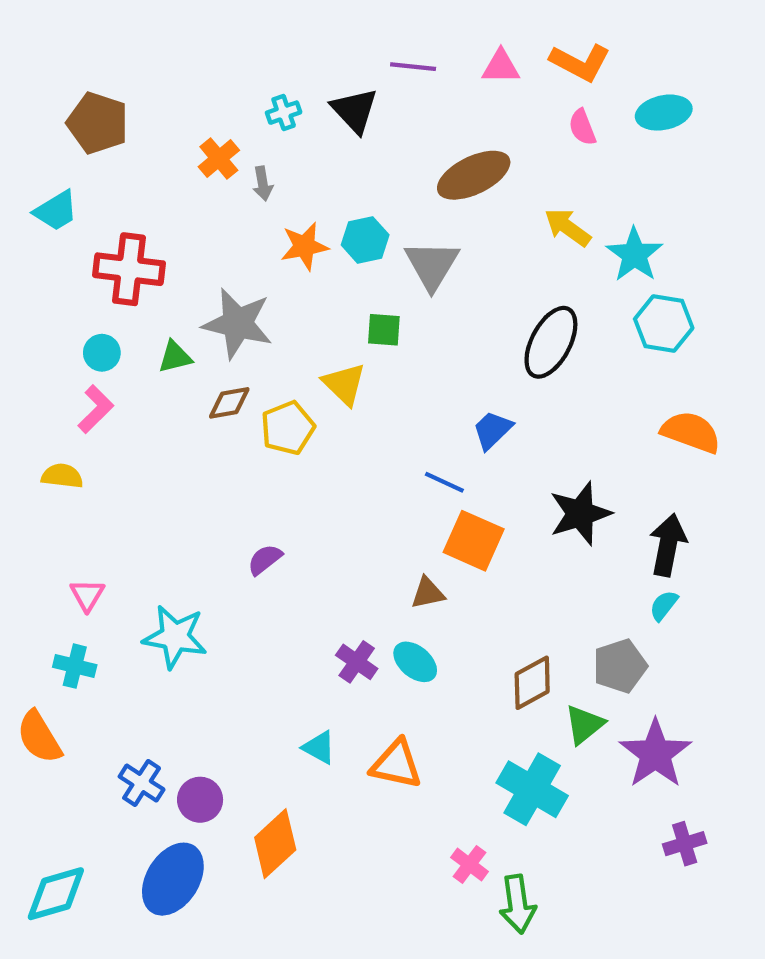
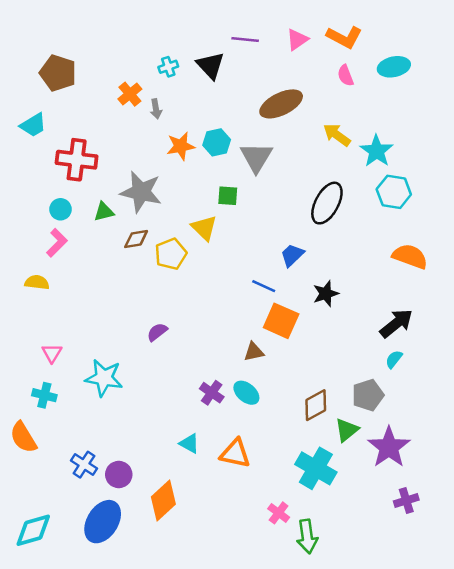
pink triangle: (501, 67) -> (297, 40), turned -35
black star: (580, 514) -> (326, 294), moved, size x0.7
black arrow: (668, 545) -> (396, 323), turned 40

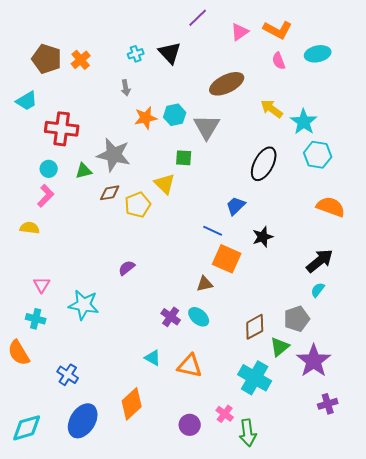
purple line: (245, 40) -> (198, 18), moved, turned -50
orange cross: (130, 94) -> (81, 60), moved
purple circle: (119, 474) -> (190, 425), moved

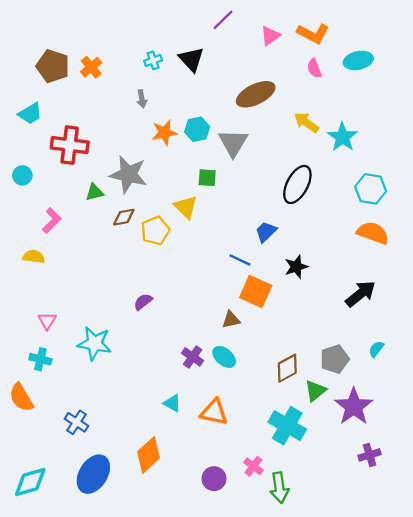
cyan hexagon: (318, 155) -> (371, 189), moved
cyan circle: (49, 169) -> (22, 175), moved
cyan semicircle: (318, 290) -> (376, 349), moved

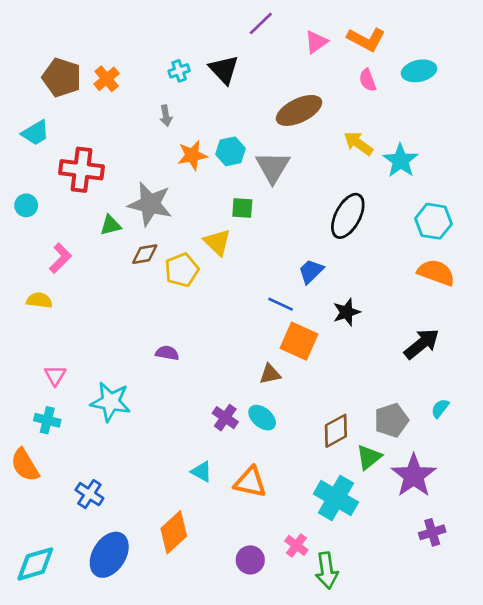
purple semicircle: (143, 302) -> (167, 353), turned 48

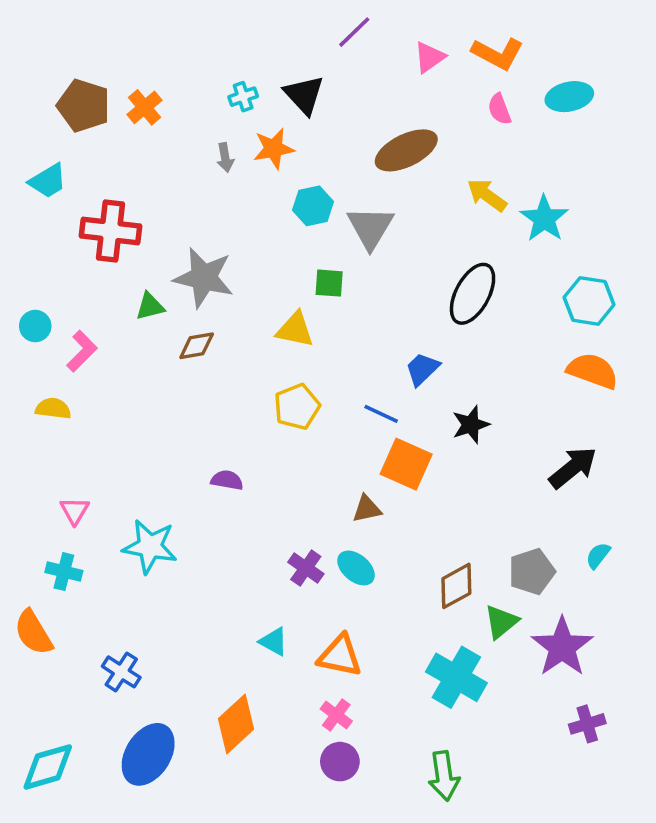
orange star: (192, 155) -> (274, 149), moved
cyan circle: (26, 205) -> (35, 326), moved
yellow triangle: (217, 242) -> (295, 330), turned -32
yellow pentagon: (182, 270) -> (297, 407), moved
pink cross: (296, 545) -> (336, 715), moved

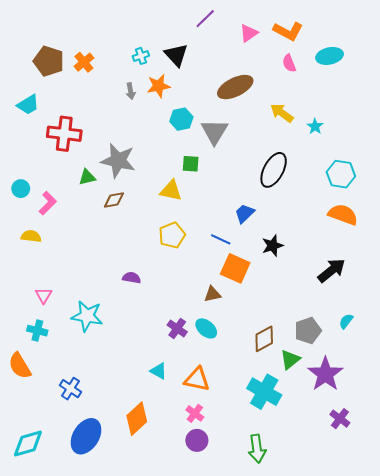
cyan star: (544, 218) -> (315, 126), size x0.6
purple cross: (587, 724) -> (340, 419), turned -36

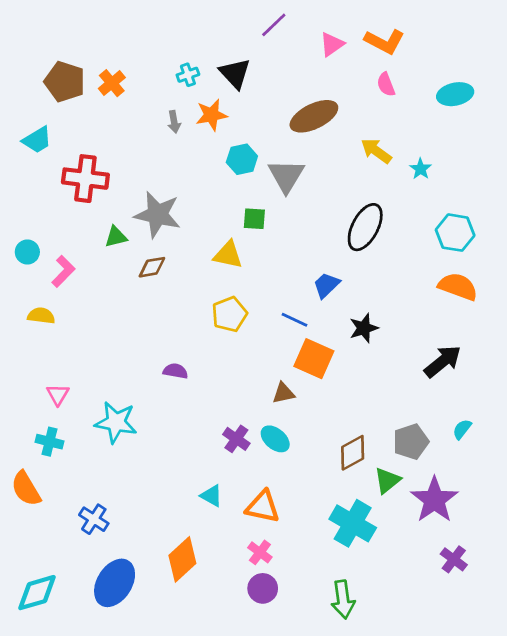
cyan ellipse: (330, 56) -> (455, 94), moved

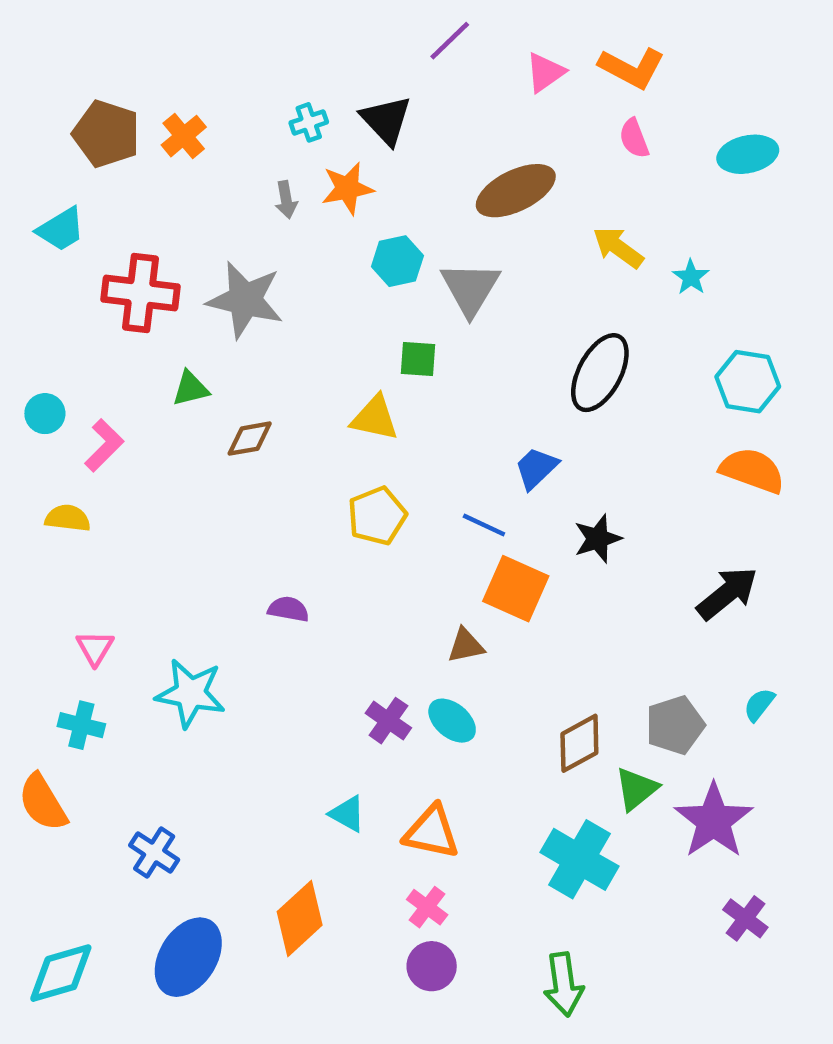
gray star: (157, 215) -> (245, 300), moved

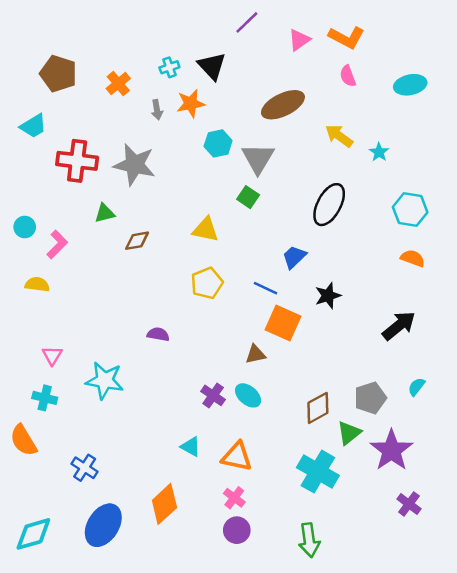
orange cross: (184, 136) -> (118, 84), moved
green square: (418, 359) -> (248, 197), moved, turned 30
orange semicircle: (752, 470) -> (413, 258), size x0.7

